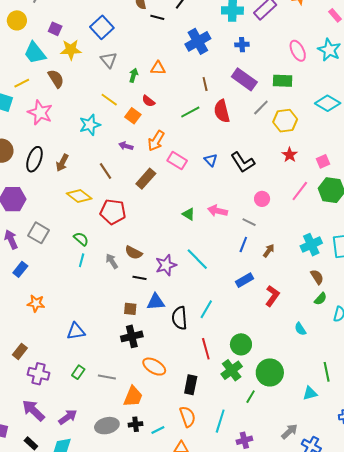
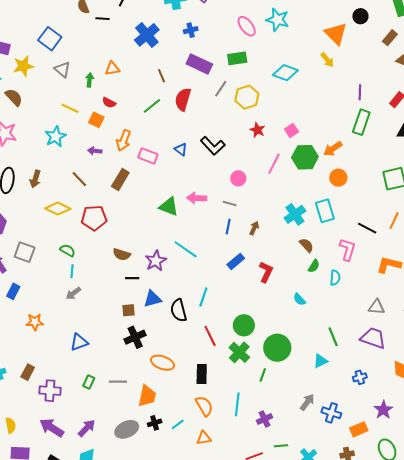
red semicircle: (222, 111) -> (183, 99), turned 40
green triangle: (189, 214) -> (169, 207), size x1.5
gray arrow: (112, 261) -> (73, 293), moved, turned -84

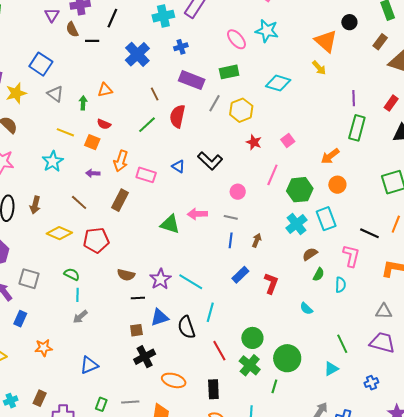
green hexagon: (305, 157) -> (300, 190), moved
brown semicircle: (306, 245) -> (310, 254), turned -77
cyan line: (186, 249) -> (191, 282), moved

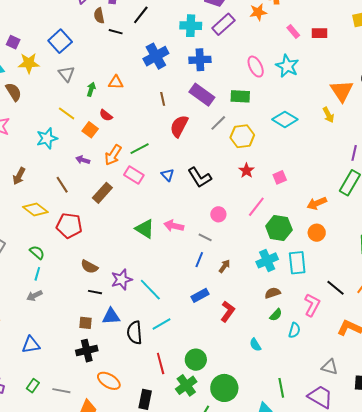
blue cross: (181, 47) -> (200, 60), size x1.5
green line: (147, 125) -> (140, 149), moved
cyan line: (210, 312) -> (161, 324), turned 30

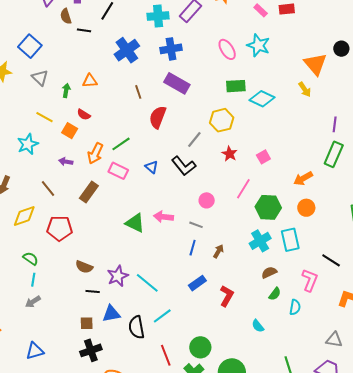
green rectangle: (240, 96) -> (236, 86), moved
gray line: (218, 123) -> (194, 140), moved
yellow diamond: (35, 209) -> (24, 216), turned -50

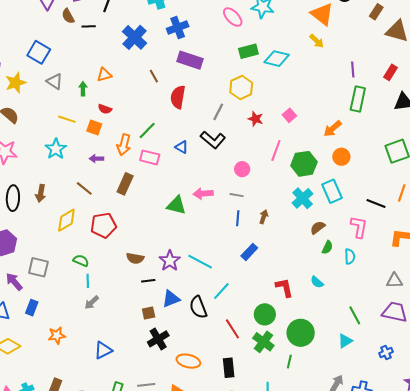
red L-shape: (227, 296) -> (284, 288), moved, turned -30

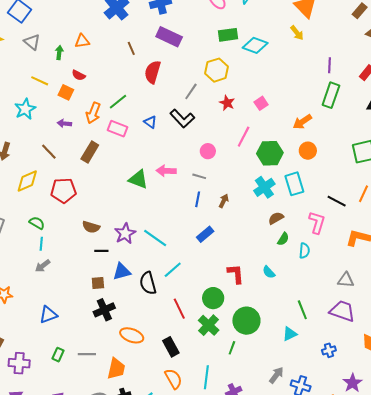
black rectangle: (229, 368) -> (171, 347), turned -30

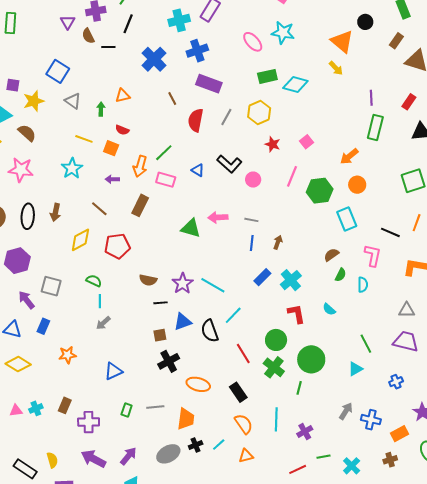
gray line: (191, 91) -> (226, 117), moved
pink circle: (208, 151) -> (253, 180), moved
cyan cross: (264, 187) -> (291, 280), moved

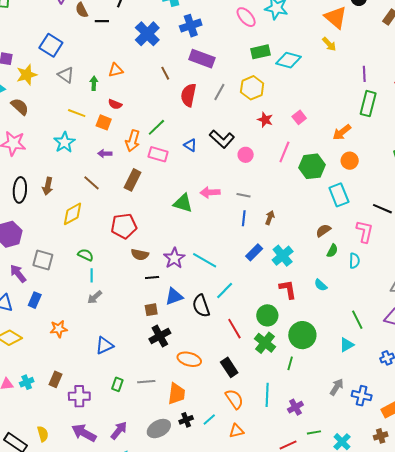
red pentagon: (117, 246) -> (124, 226), moved

